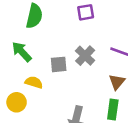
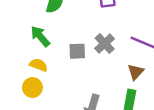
yellow semicircle: (34, 82) -> (39, 65), moved

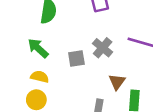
brown triangle: (136, 72) -> (117, 82), moved

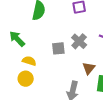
green arrow: (38, 48) -> (17, 39), moved

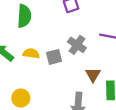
yellow semicircle: (29, 61) -> (31, 54), moved

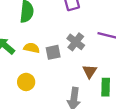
yellow circle: (21, 98) -> (26, 82), moved

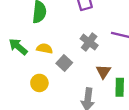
gray square: (53, 52) -> (64, 63), moved, turned -35

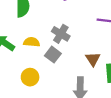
gray cross: (89, 42) -> (61, 34), moved

